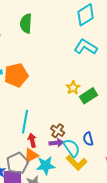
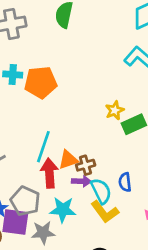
brown cross: (58, 131) -> (86, 165), turned 32
red arrow: (32, 140) -> (49, 173), size x1.5
orange triangle: (31, 155) -> (68, 160), moved
gray pentagon: (17, 163) -> (25, 201), turned -30

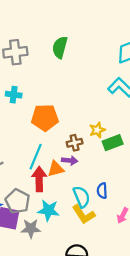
orange pentagon: (41, 82) -> (45, 118), moved
brown cross: (86, 165) -> (75, 143), moved
purple arrow: (81, 181) -> (70, 160), moved

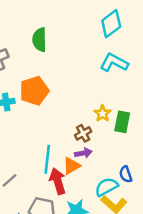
orange pentagon: (45, 118) -> (34, 91), moved
green rectangle: (113, 143) -> (122, 122), turned -42
cyan semicircle: (82, 197) -> (106, 187), turned -80

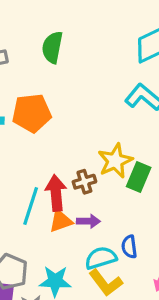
yellow star: (103, 113) -> (115, 161), size x1.5
purple arrow: (83, 153) -> (88, 221), moved
red arrow: (58, 181) -> (56, 193), moved

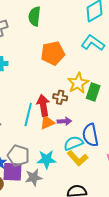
orange pentagon: (32, 113) -> (53, 53), moved
brown cross: (84, 182) -> (60, 97), turned 32
blue semicircle: (129, 247) -> (90, 135), size x1.6

